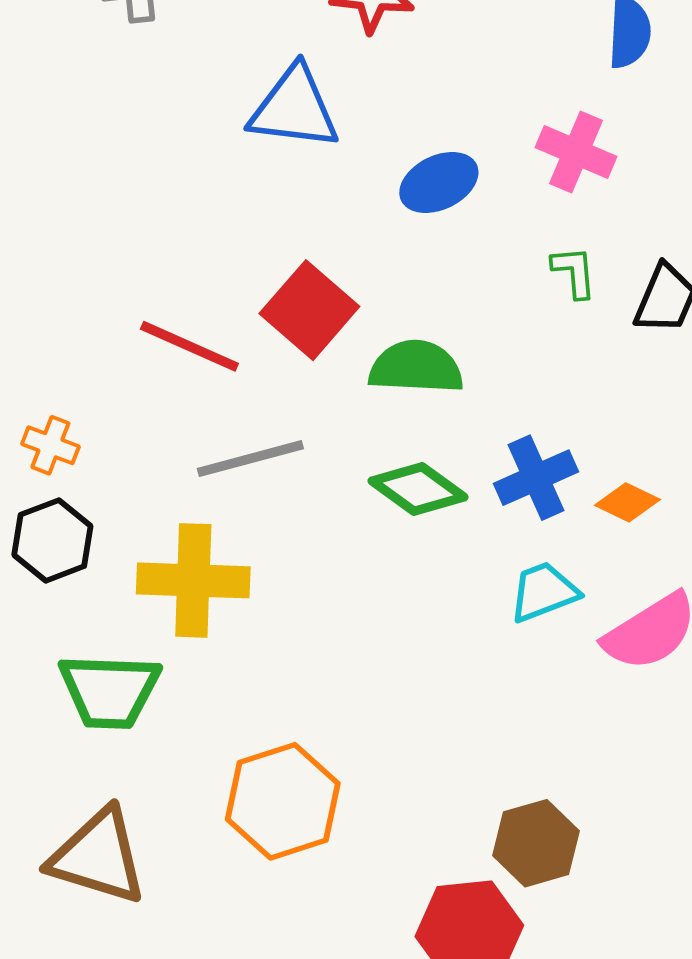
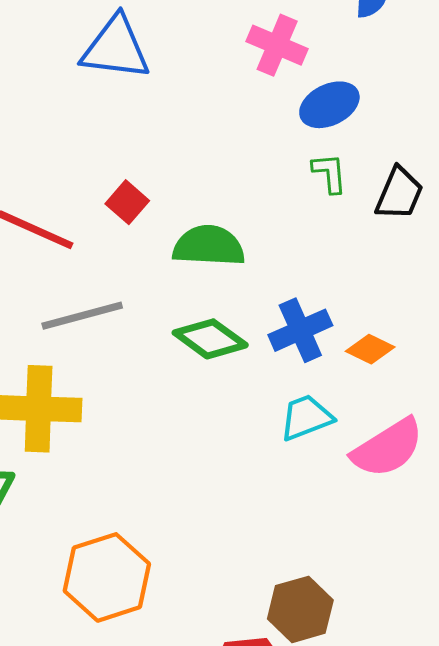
pink cross: (576, 152) -> (277, 45), moved
blue ellipse: (439, 182) -> (329, 105), moved
red square: (309, 310) -> (127, 202), size x0.6

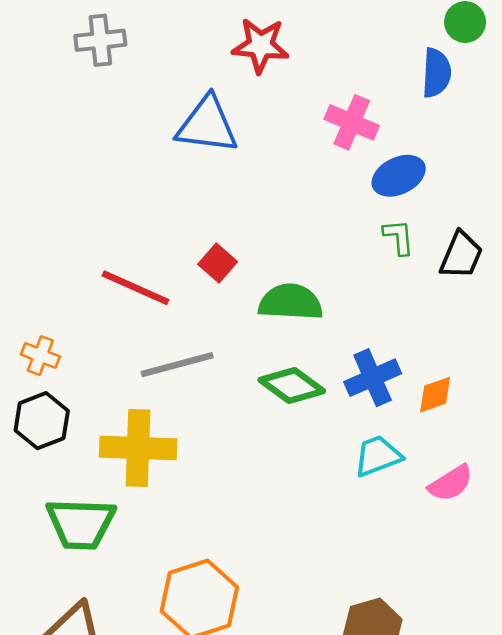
orange diamond: (370, 349) -> (435, 395), turned -45
pink semicircle: (388, 448) -> (451, 483), size x0.7

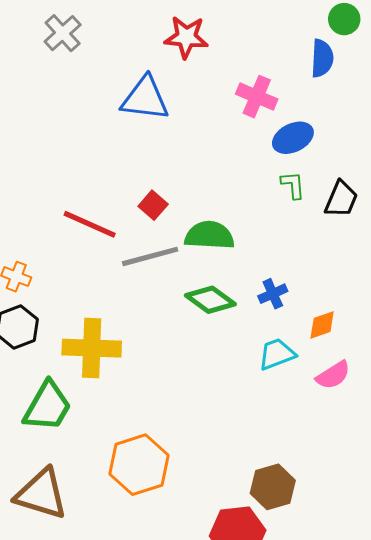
gray cross: (100, 40) -> (63, 33), turned -36
gray line: (177, 365) -> (150, 256), moved
blue cross: (373, 378) -> (273, 294), size x0.7
orange diamond: (435, 395) -> (322, 325), moved
green trapezoid: (81, 524) -> (47, 406), turned -62

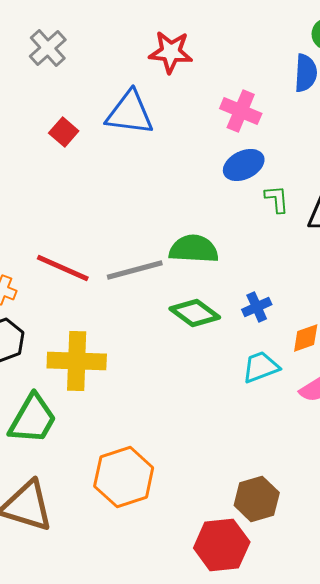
blue ellipse: (293, 138) -> (244, 165), moved
red square: (153, 205) -> (64, 132), moved
red line: (90, 224) -> (63, 268), moved

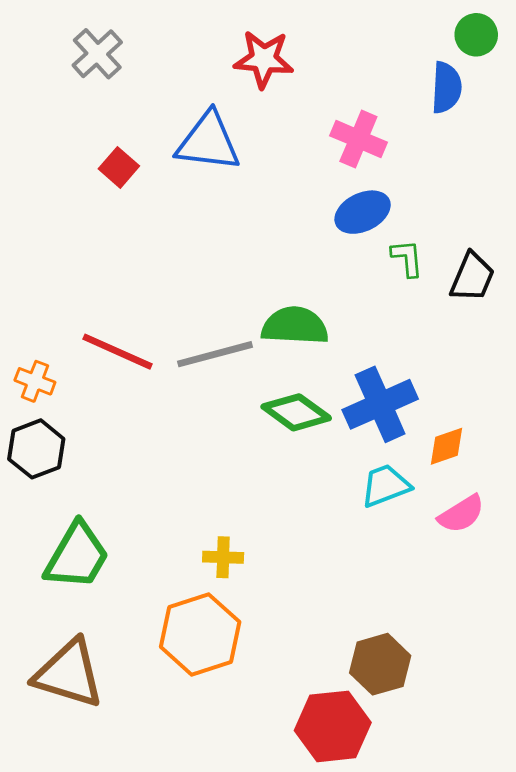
blue cross: (257, 307) -> (380, 404), size x1.8
yellow cross: (77, 361) -> (223, 557), moved, size x0.5

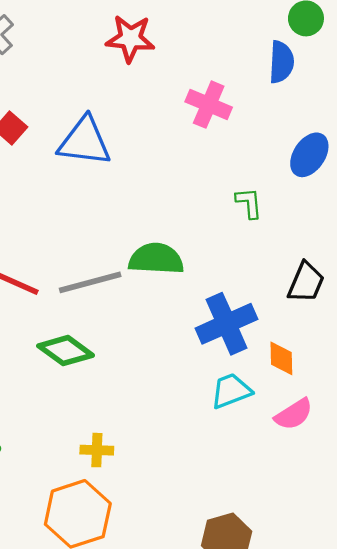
blue triangle: (208, 142) -> (85, 141), moved
blue ellipse: (363, 212) -> (309, 155), moved, turned -30
black trapezoid: (472, 277) -> (306, 282), moved
green diamond: (296, 412) -> (66, 351), moved
orange diamond: (446, 446) -> (281, 358), turned -72

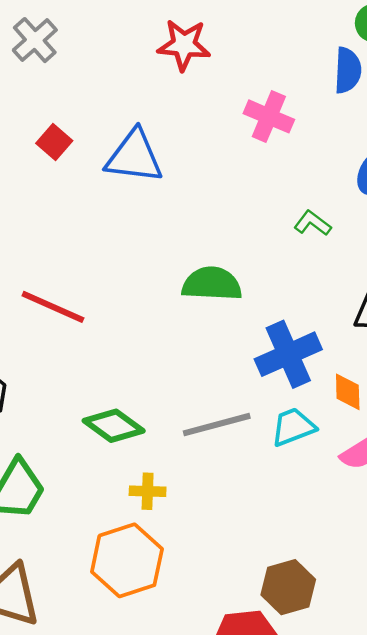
green L-shape: (249, 203) -> (313, 223), turned -48
gray line: (90, 282) -> (217, 425), moved
green diamond: (66, 351) -> (114, 426), moved

